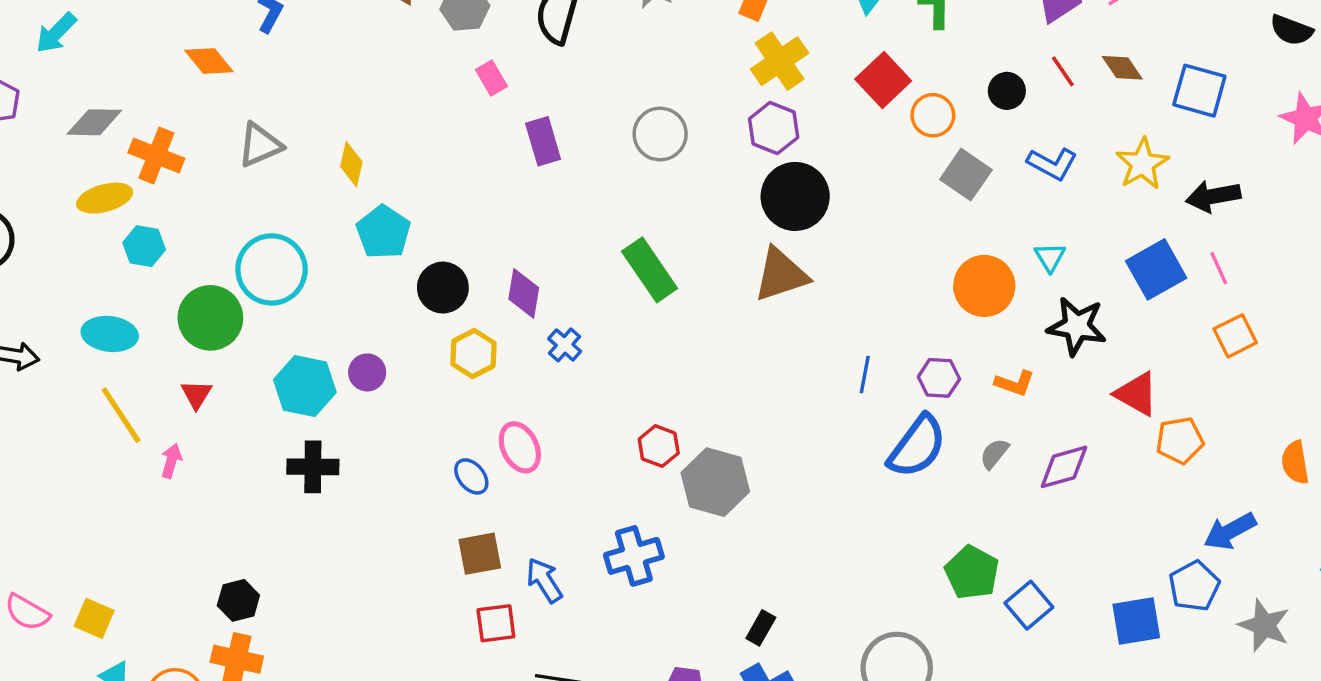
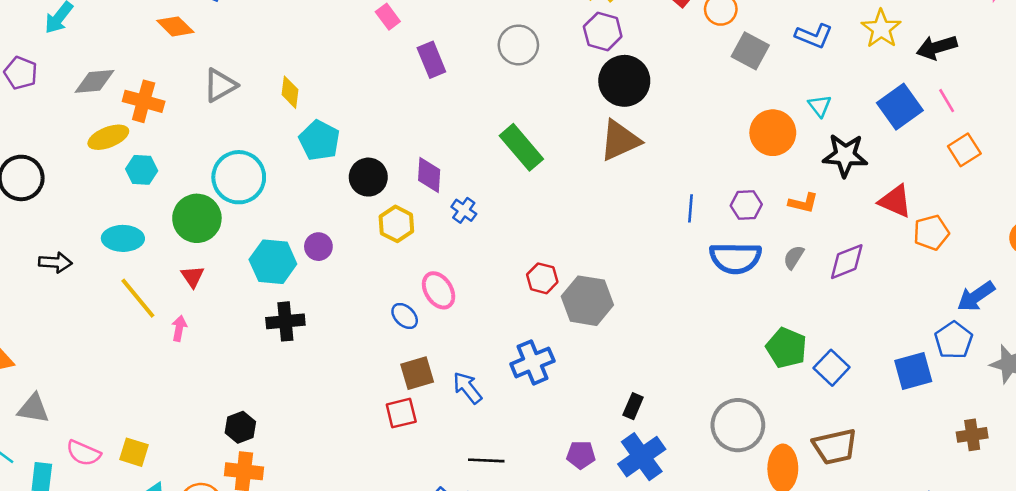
blue semicircle: (917, 446) -> (735, 258), turned 60
red square: (496, 623) -> (401, 413), moved

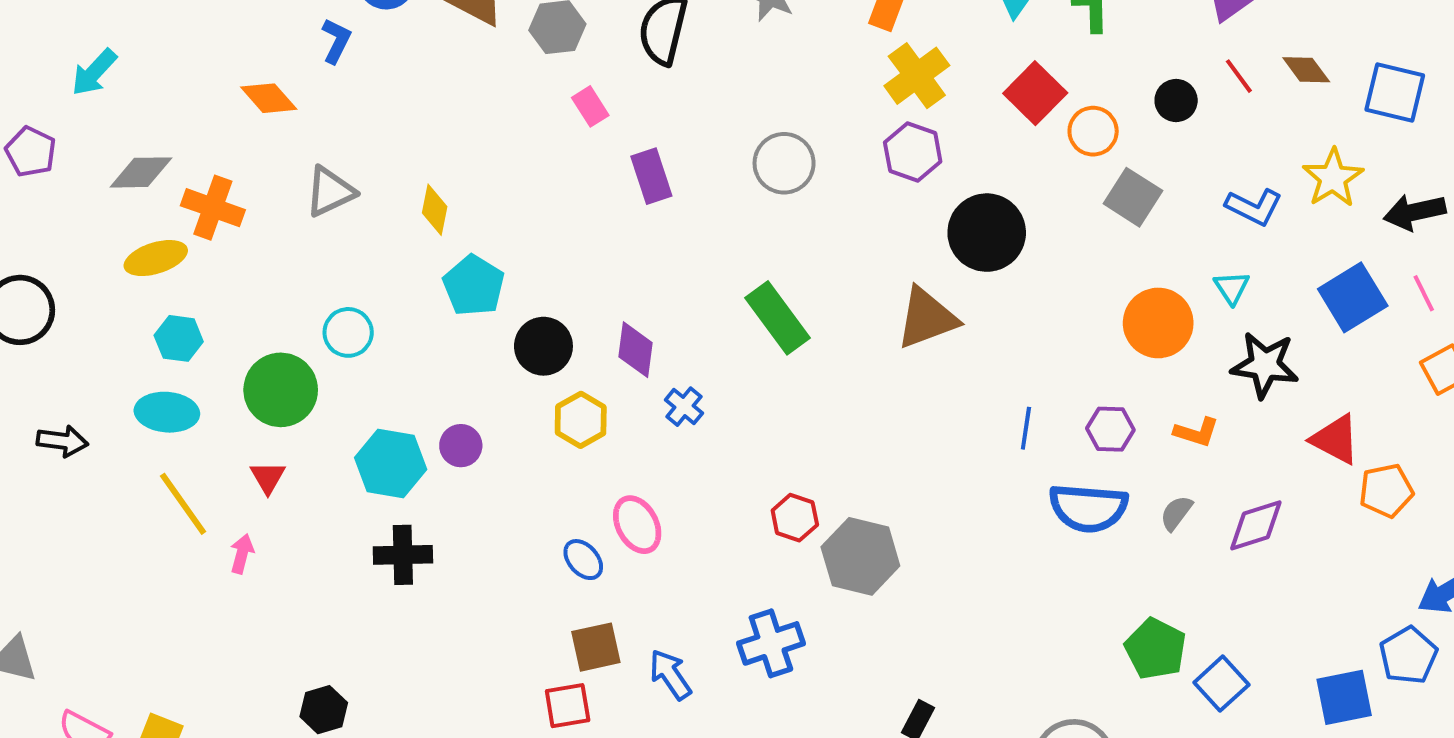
blue L-shape: (814, 36) -> (1254, 207), moved
black circle: (624, 81) -> (987, 233), moved
cyan hexagon: (142, 170) -> (179, 338), moved
cyan circle: (239, 177) -> (348, 332), size x0.6

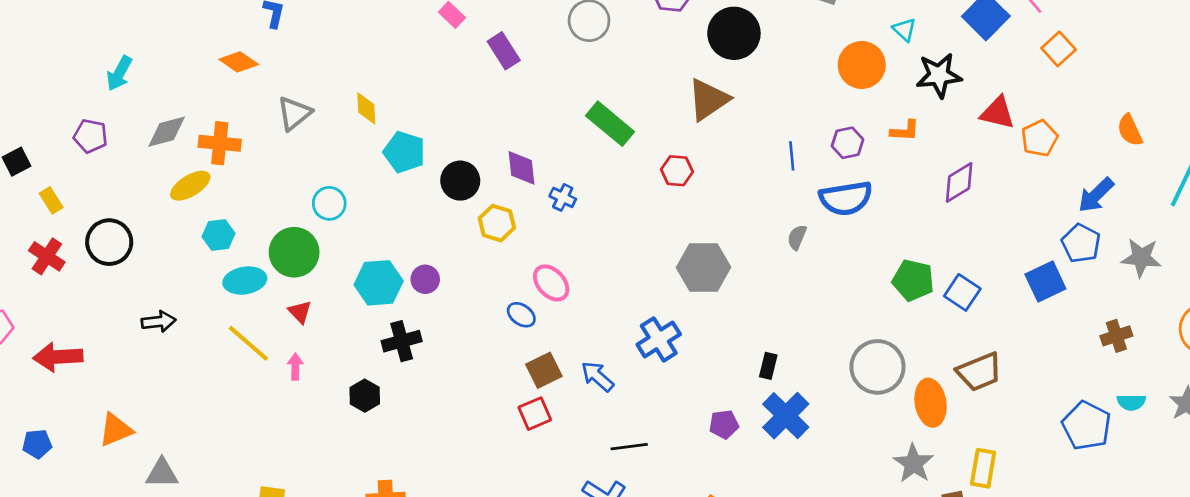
cyan ellipse: (167, 412) -> (245, 281), moved
purple circle: (461, 446) -> (425, 279), moved
gray semicircle: (1176, 513) -> (797, 237), moved
red hexagon: (795, 518) -> (677, 171), moved
black hexagon: (324, 710) -> (365, 396), moved

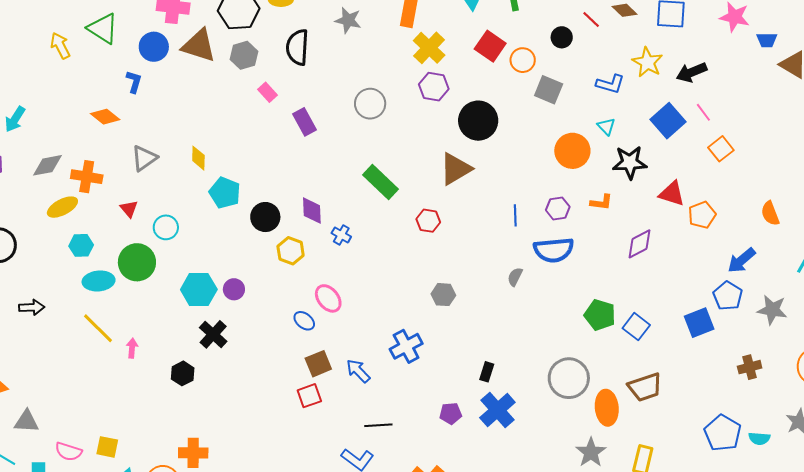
gray hexagon: (704, 267) -> (443, 295), size x0.6
red triangle: (300, 312) -> (129, 209), moved
black cross: (402, 341) -> (213, 334), turned -36
cyan semicircle: (1131, 402) -> (759, 438), moved

